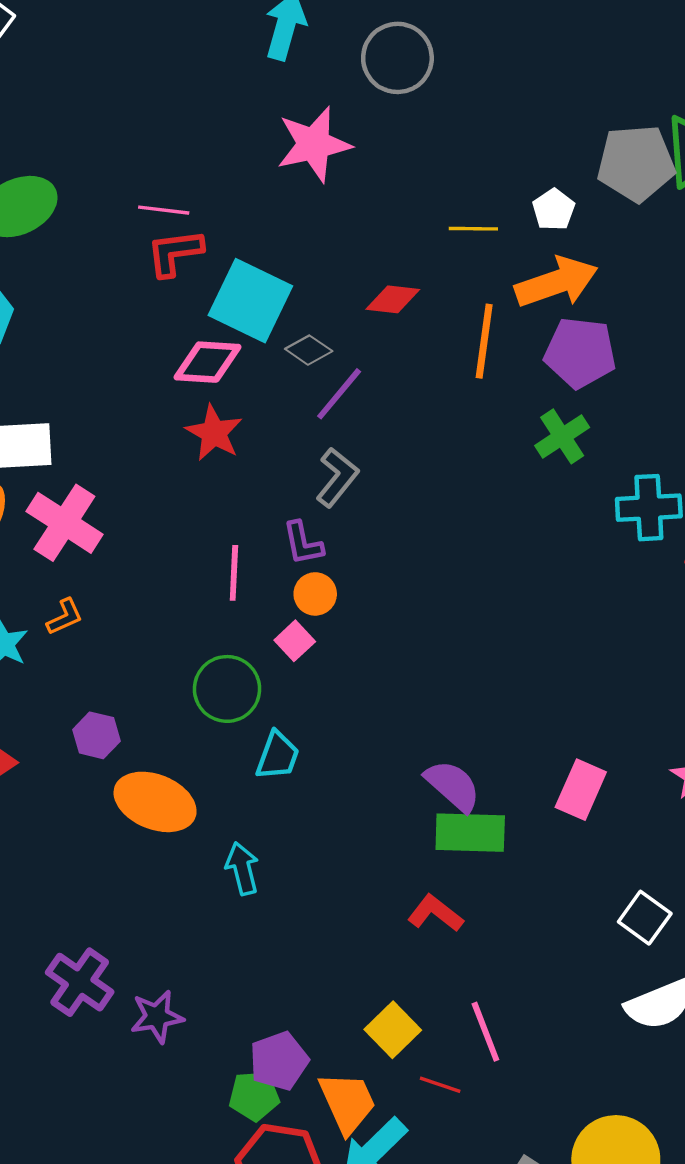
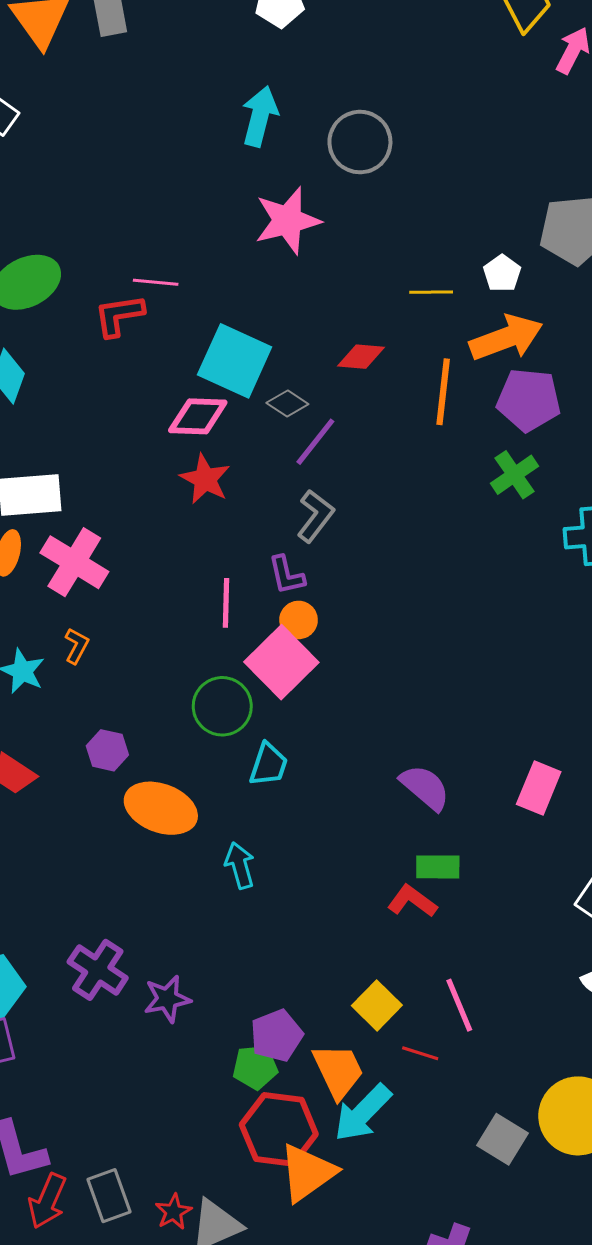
red L-shape: (175, 253) -> (119, 315), moved
orange L-shape: (65, 617) -> (77, 646), turned -36
pink square: (295, 641) -> (281, 662), size x2.0
green rectangle: (470, 833) -> (438, 867), moved, size x0.7

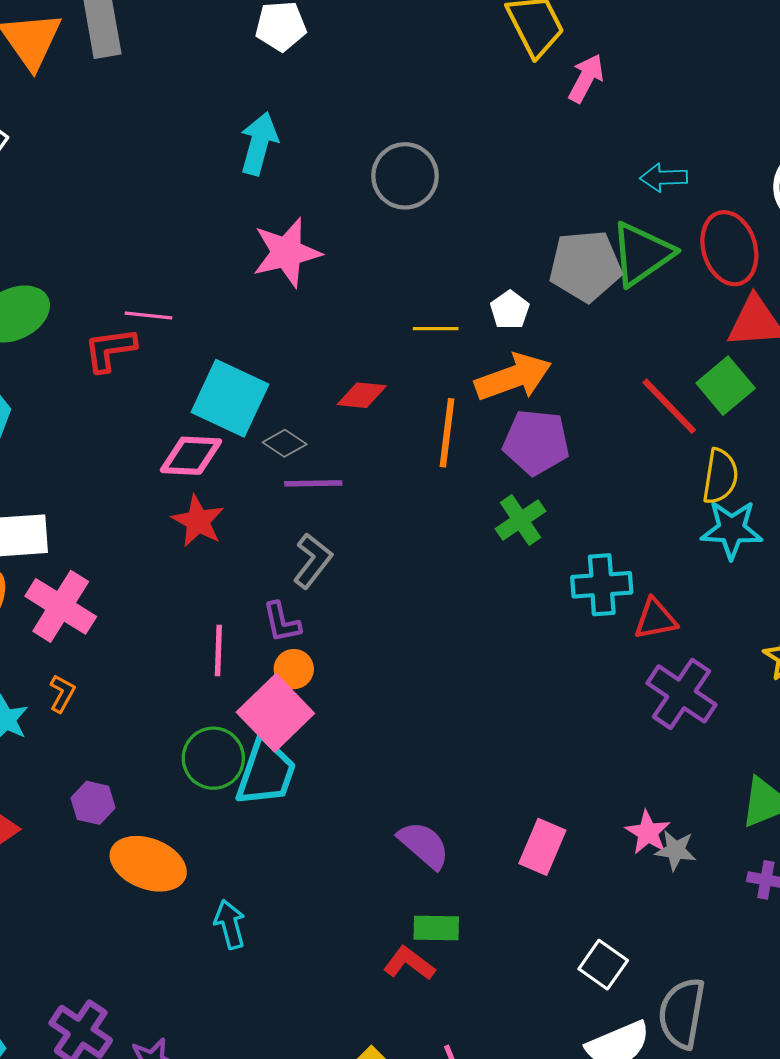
gray circle: (360, 142) -> (405, 176), moved
purple line: (315, 442) -> (313, 483), turned 50
cyan trapezoid: (269, 765) -> (266, 772), moved, size x1.5

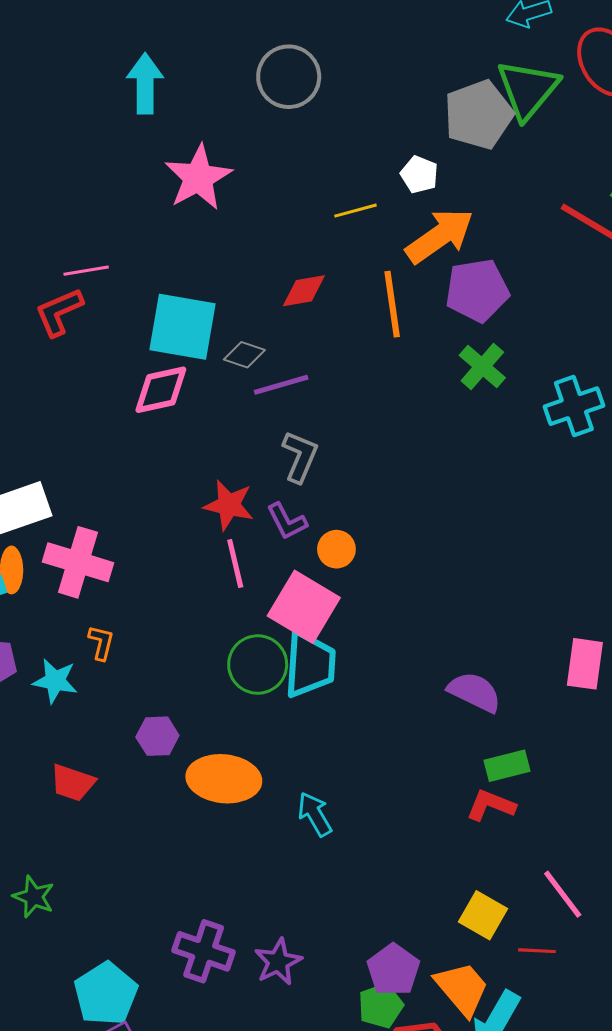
red star: (198, 521) -> (229, 505), moved
orange circle: (294, 669) -> (336, 549), moved

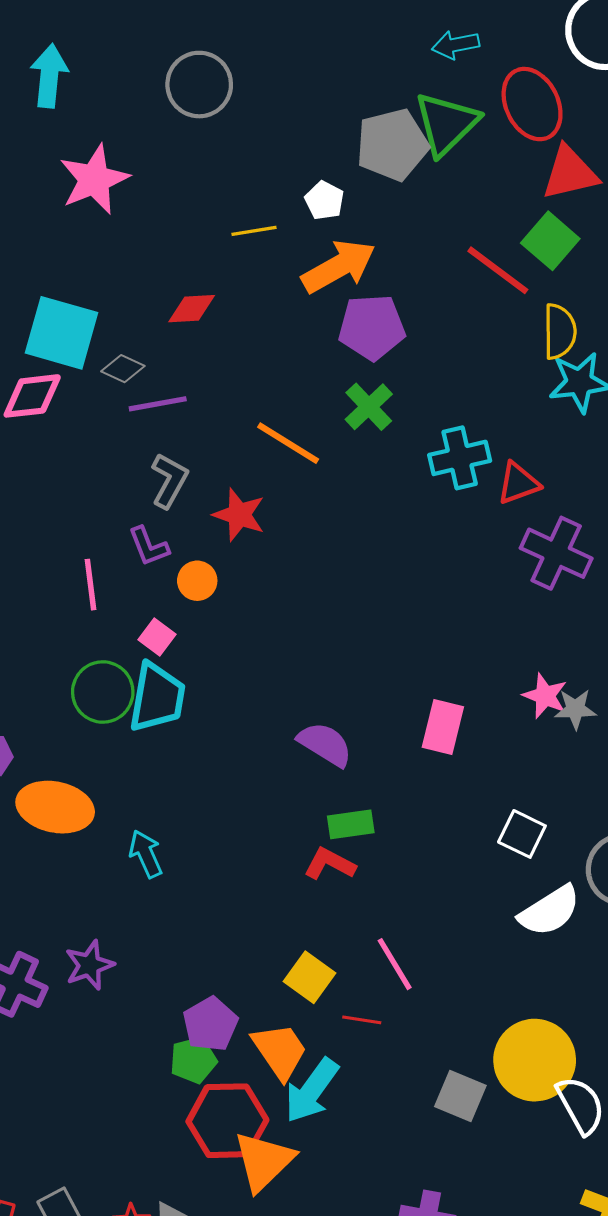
orange line: (392, 304) -> (288, 443), moved, turned -56
red star: (229, 505) -> (239, 515), moved
pink square: (304, 607) -> (157, 637), size x0.5
purple star: (278, 962) -> (89, 965), moved

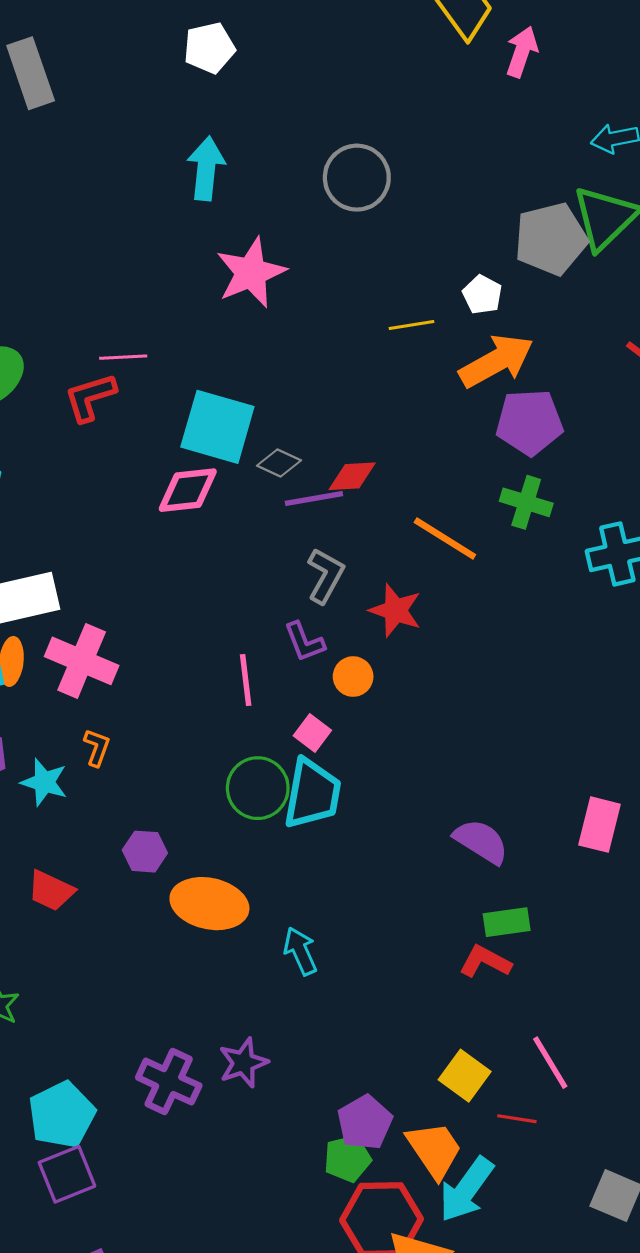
red diamond: (192, 309) -> (352, 476), moved
green cross: (369, 407) -> (526, 502), turned -30

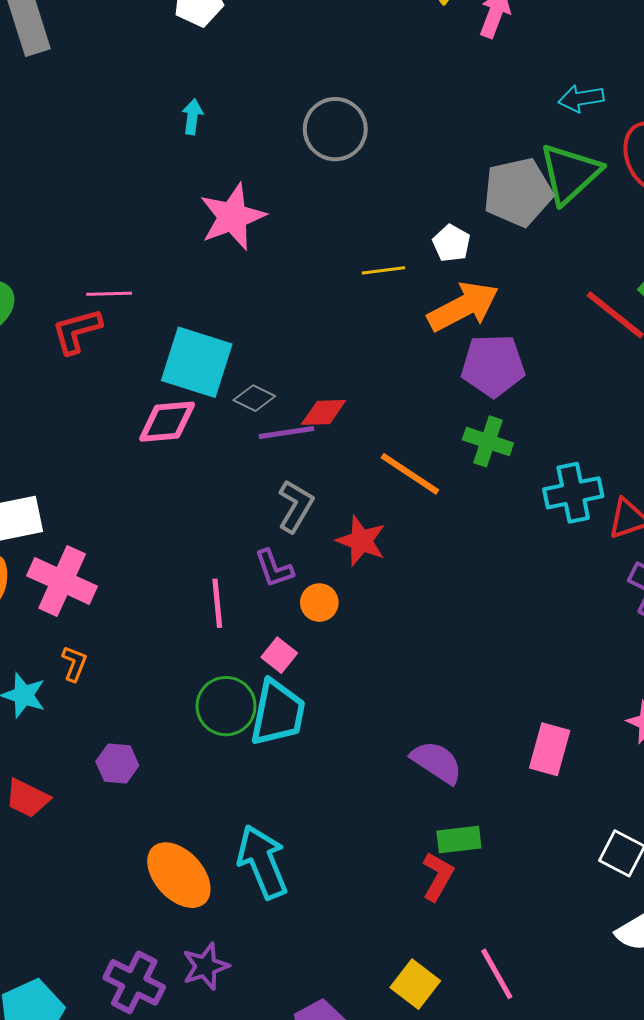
cyan arrow: (206, 168) -> (192, 117), size x0.6
orange ellipse: (209, 904) -> (179, 875), moved, turned 34
cyan arrow: (300, 951) -> (262, 862), size x1.6
red L-shape: (485, 962) -> (438, 876), turned 90

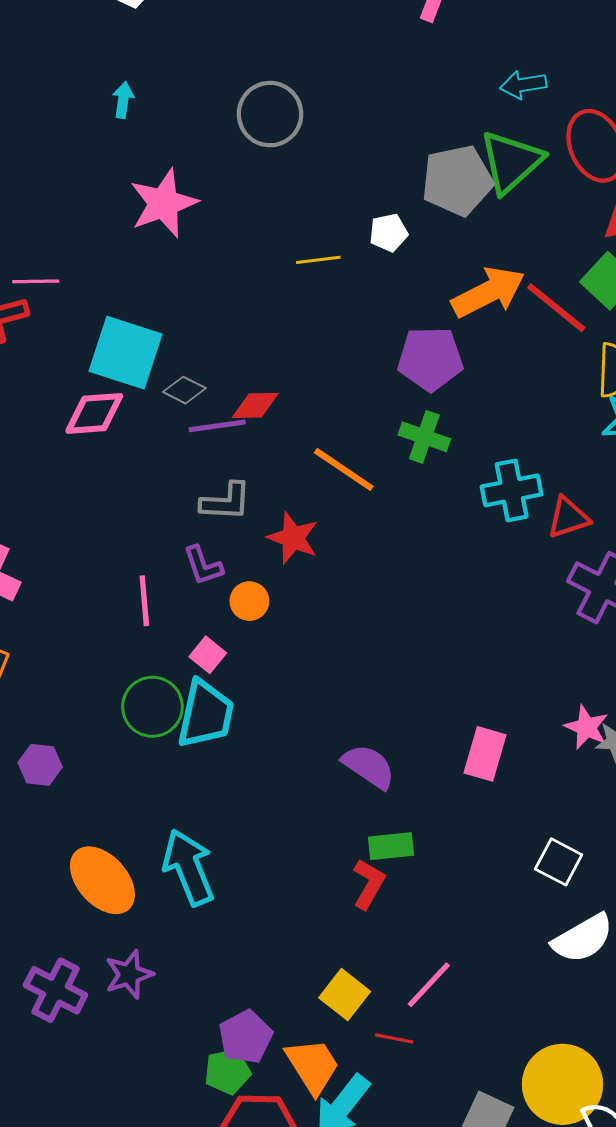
white pentagon: (451, 243) -> (389, 233), turned 30
orange arrow: (463, 307) -> (488, 292), moved
gray L-shape: (296, 506) -> (226, 502), turned 62
pink line: (497, 974) -> (429, 985), turned 72

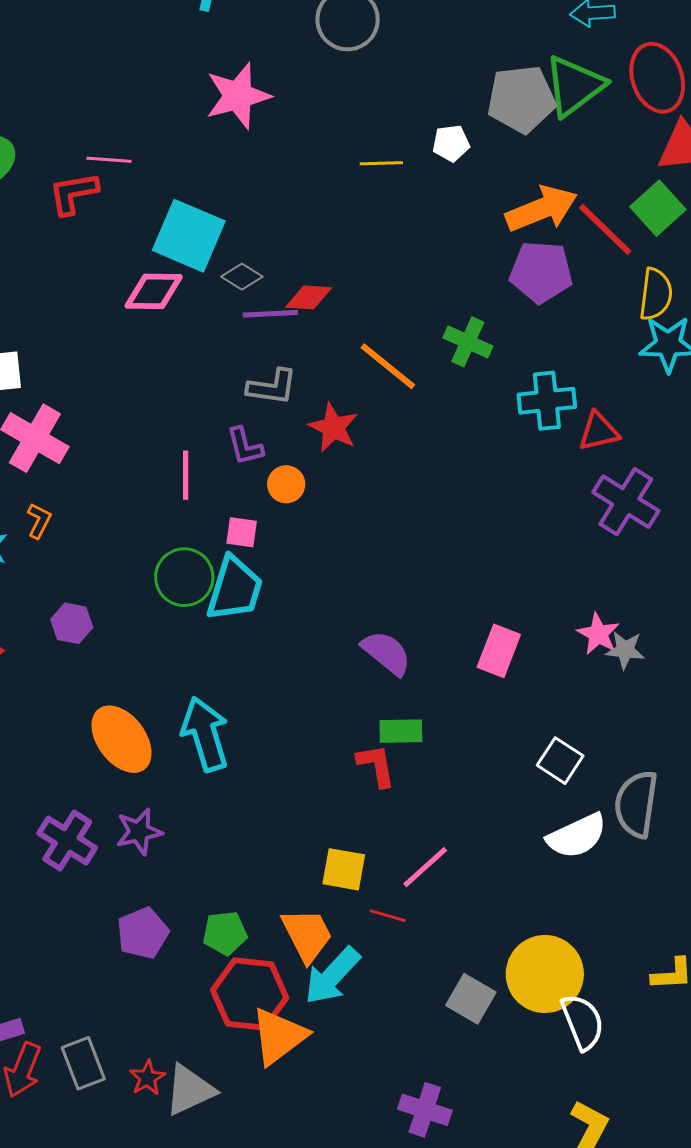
purple pentagon: (430, 359) -> (541, 272), moved
pink square: (208, 655) -> (242, 532), turned -36
red L-shape: (369, 884) -> (376, 765), turned -45
yellow square: (345, 995) -> (344, 869), turned -33
purple pentagon: (246, 1037) -> (143, 933), moved

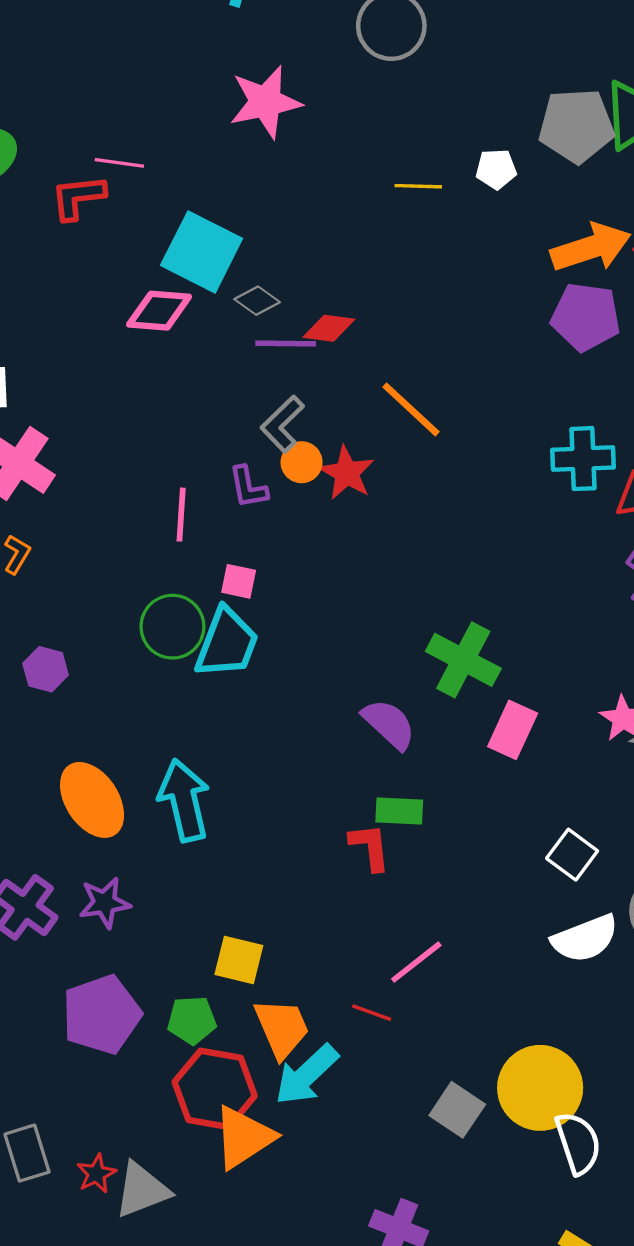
green cross: (468, 342) -> (463, 660), moved, size x1.4
gray L-shape: (272, 387) -> (282, 424), turned 124
orange circle: (286, 484) -> (302, 462), moved
yellow square: (344, 869) -> (239, 960), moved
purple pentagon: (143, 933) -> (102, 1014), size x1.4

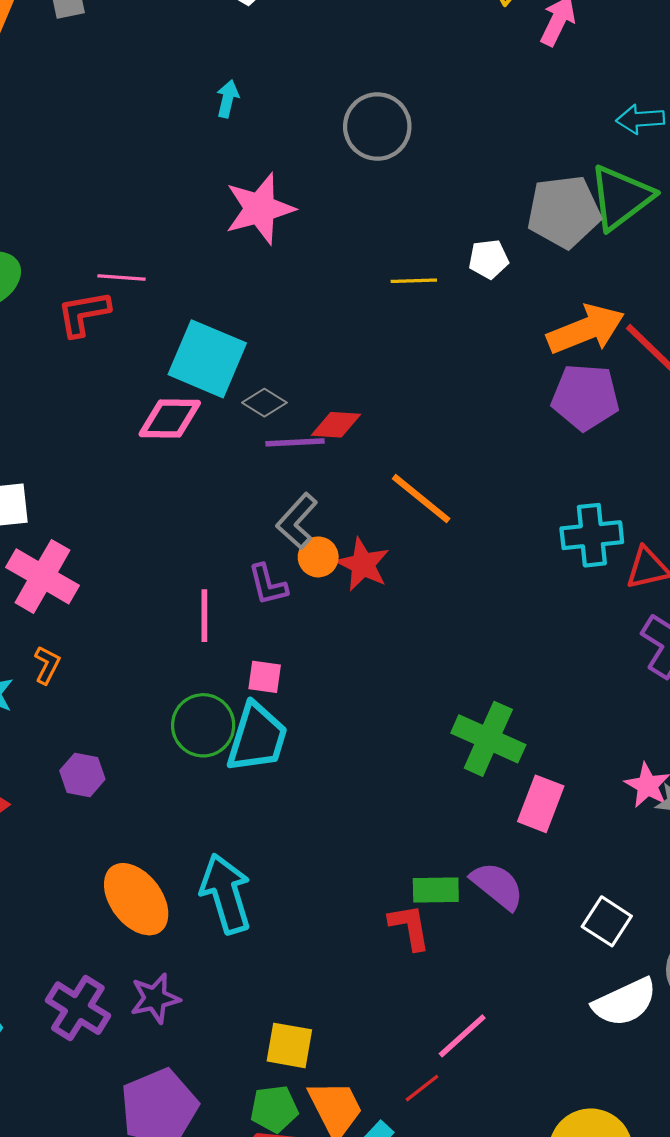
purple semicircle: (389, 724) -> (497, 886), moved
red line: (372, 1013) -> (422, 1088), turned -54
green pentagon: (192, 1020) -> (274, 1109), moved

